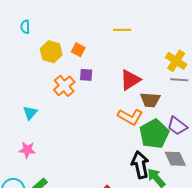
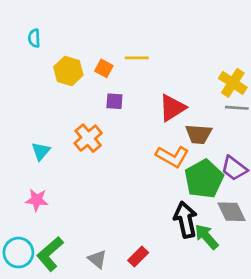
yellow line: (122, 30) -> (137, 58), moved
orange cross: (64, 86) -> (88, 138), moved

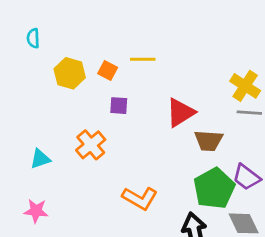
cyan triangle: (41, 151) -> (40, 159), turned 30
orange L-shape: (172, 157) -> (140, 198), moved

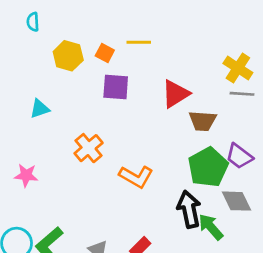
purple square: (119, 106) -> (116, 87), size x1.5
orange cross: (91, 145) -> (89, 148), moved
cyan triangle: (40, 159) -> (40, 109), moved
pink star: (36, 211) -> (26, 175), moved

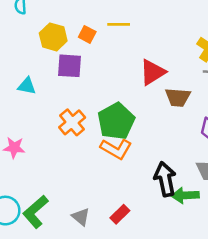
purple square: (116, 87) -> (70, 66), moved
cyan triangle: (40, 109) -> (27, 86), turned 30
green pentagon: (208, 167) -> (116, 121), moved
green arrow: (211, 227) -> (185, 195), turned -52

